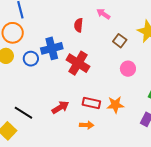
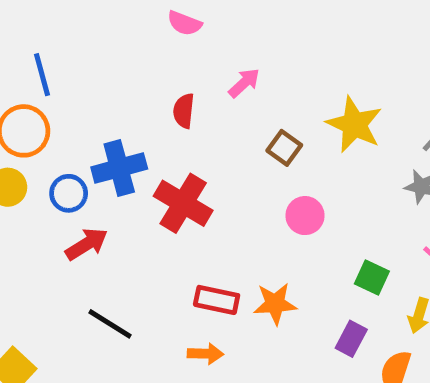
pink arrow: (103, 14) -> (244, 83), turned 104
red arrow: (60, 107) -> (87, 244), moved
black line: (23, 113) -> (110, 324), moved

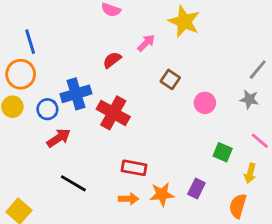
red semicircle: (184, 111) -> (112, 60), turned 48
yellow star: (354, 125) -> (184, 22), moved
pink circle: (305, 216) -> (205, 103), moved
orange star: (275, 304) -> (162, 194), moved
purple rectangle: (351, 339) -> (196, 188), moved

